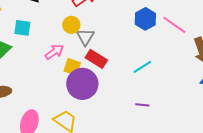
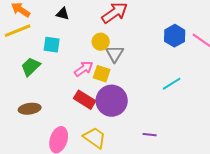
red rectangle: (96, 59) -> (85, 100), moved
yellow square: (72, 67) -> (102, 74), moved
purple line: (142, 105) -> (150, 135), moved

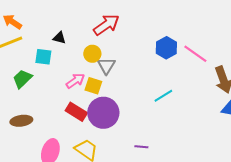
black triangle: (63, 14) -> (59, 38), moved

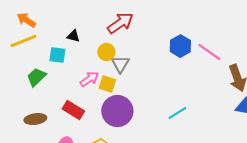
cyan line: (163, 96) -> (177, 113), moved
red rectangle: (76, 112) -> (73, 110), moved

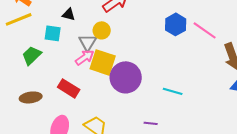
gray triangle: (120, 64) -> (88, 42), moved
yellow square: (107, 84) -> (103, 62), size x1.5
purple circle: (117, 111) -> (126, 77), moved
cyan line: (177, 113) -> (173, 91), turned 48

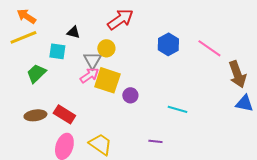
blue hexagon: (176, 24) -> (168, 44), moved
purple circle: (126, 77) -> (130, 95), size x0.5
red rectangle: (69, 88) -> (64, 114), moved

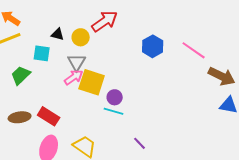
yellow circle: (106, 48) -> (81, 37), moved
brown arrow: (237, 74) -> (222, 76), turned -44
cyan line: (177, 109) -> (114, 111), moved
purple line: (155, 141) -> (140, 143), turned 40

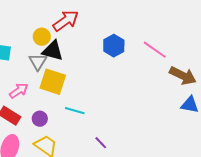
black triangle: (58, 34) -> (53, 51), moved, size x1.6
pink arrow: (74, 77) -> (19, 91), moved
purple circle: (115, 97) -> (40, 119), moved

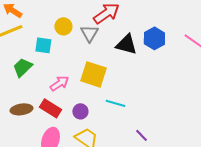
yellow circle: (42, 37) -> (63, 26), moved
black triangle: (53, 51) -> (126, 44), moved
gray triangle: (38, 62) -> (89, 33), moved

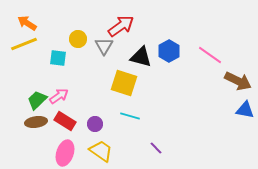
green trapezoid: (22, 67) -> (37, 100), moved
yellow square: (93, 74) -> (124, 83), moved
pink arrow: (59, 83) -> (59, 96), moved

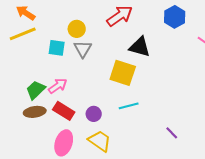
gray triangle: (104, 46) -> (83, 49), moved
blue hexagon: (169, 51) -> (175, 17), moved
cyan line: (130, 116) -> (129, 106), turned -30
purple line: (156, 148) -> (172, 133), moved

